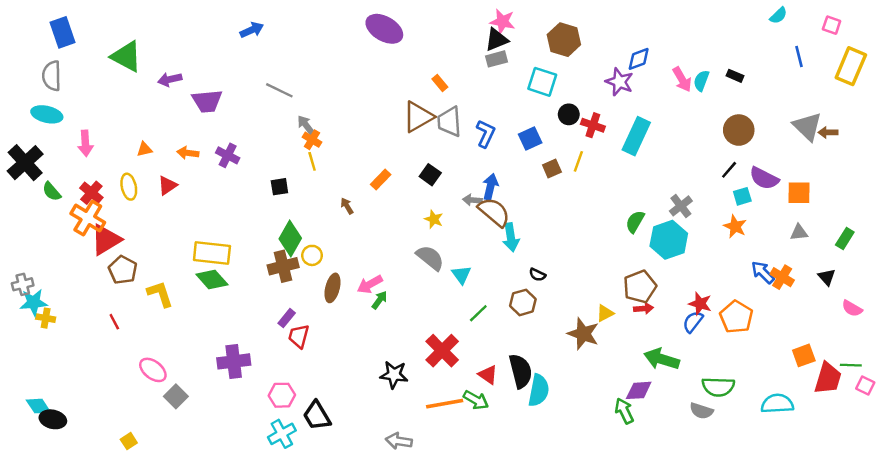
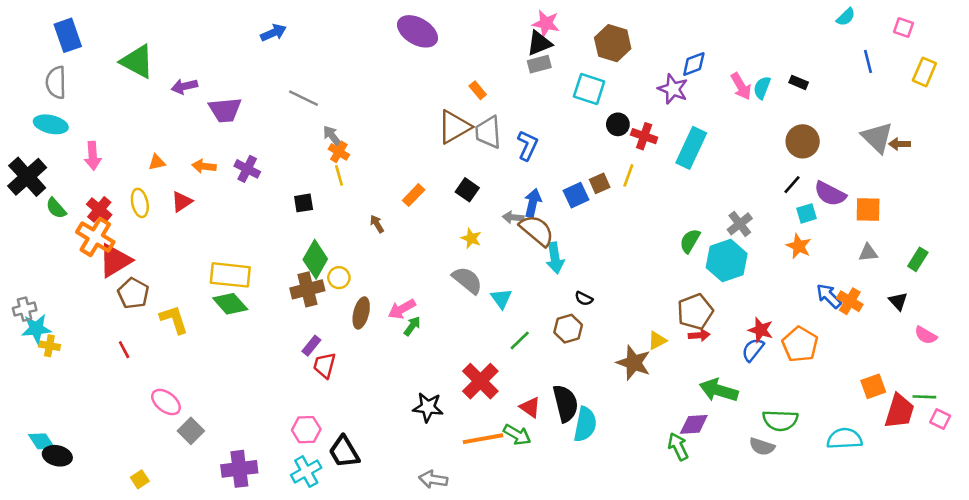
yellow rectangle: (851, 66) -> (924, 72), size x0.7
blue square: (530, 138) -> (576, 195), moved
purple cross: (234, 361) -> (239, 469), moved

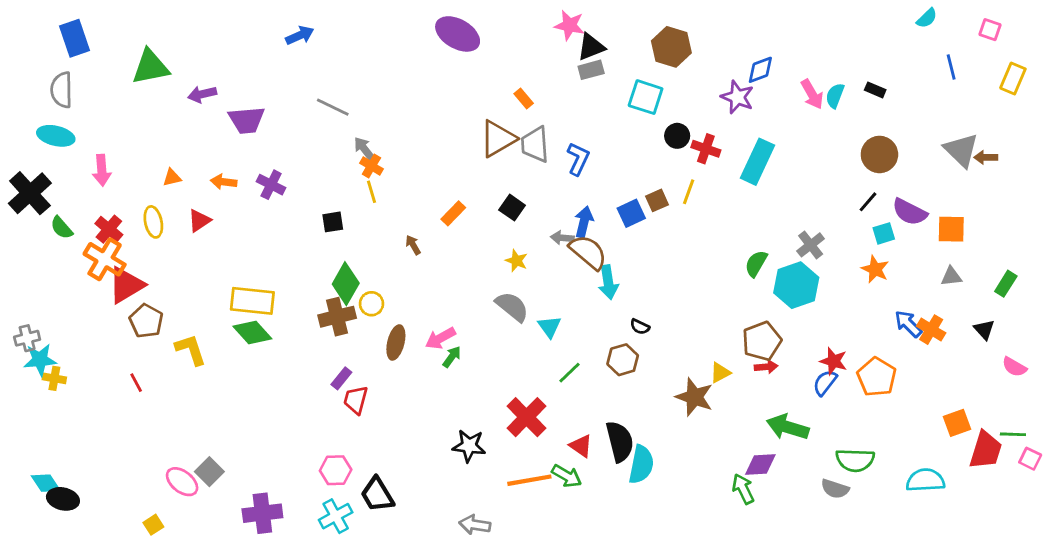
pink star: (546, 23) -> (570, 25), moved
green triangle: (137, 61) -> (150, 67), turned -39
pink ellipse: (166, 402) -> (182, 482), moved

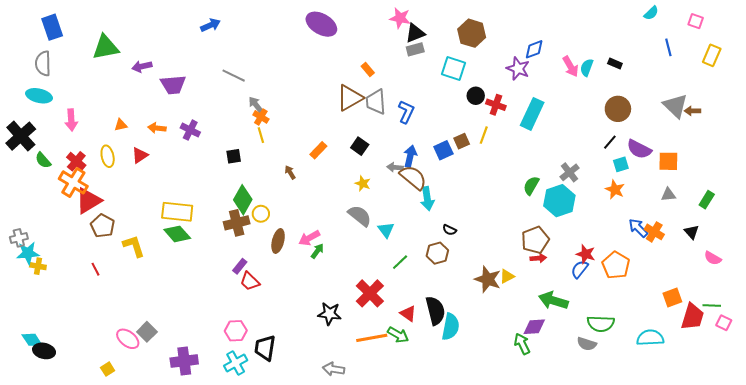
yellow triangle: (720, 373) -> (507, 276), moved
red trapezoid: (356, 400) -> (250, 281), turned -60
black trapezoid: (377, 495) -> (265, 348), turned 40

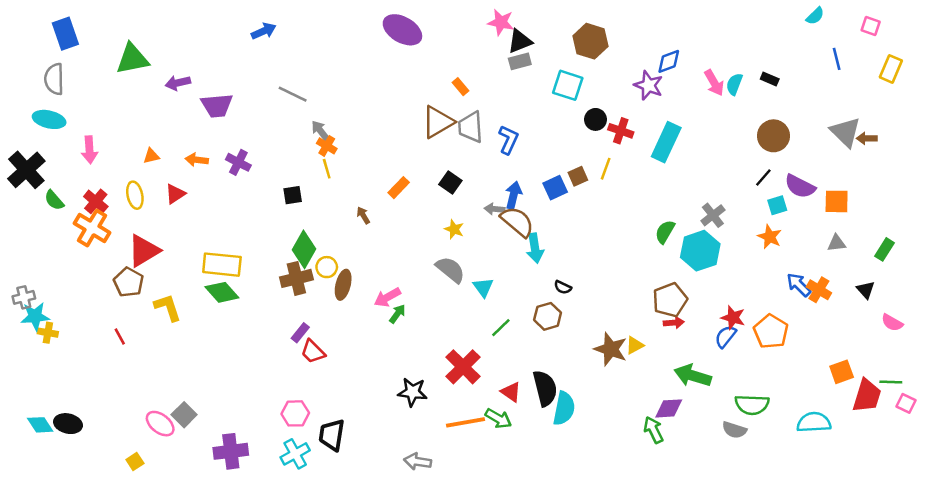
red triangle: (88, 201) -> (144, 251), moved
brown ellipse: (278, 241) -> (343, 285), moved
black ellipse: (44, 351) -> (68, 424), moved

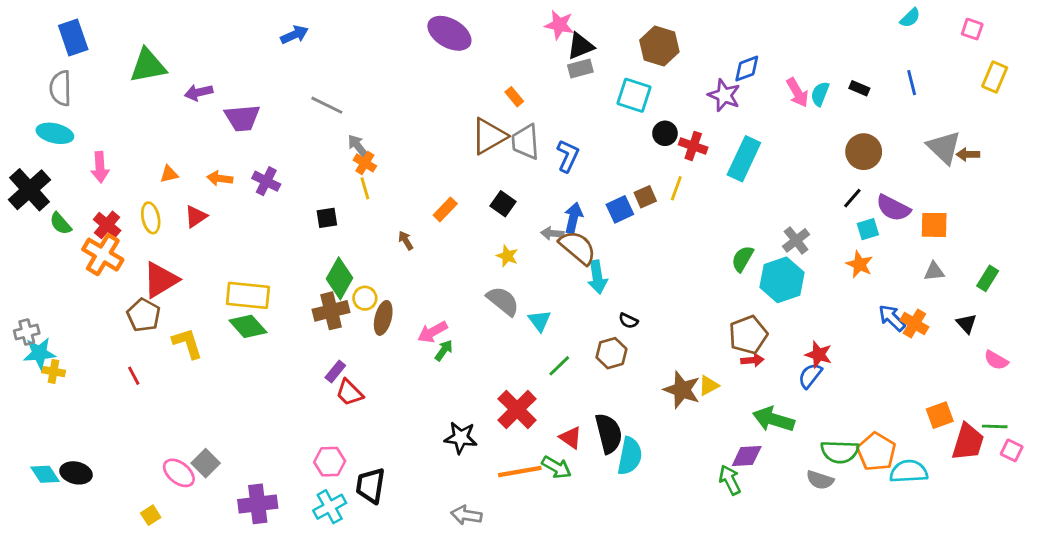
blue line: (837, 59) -> (912, 83), moved
orange pentagon: (771, 331) -> (876, 452), moved

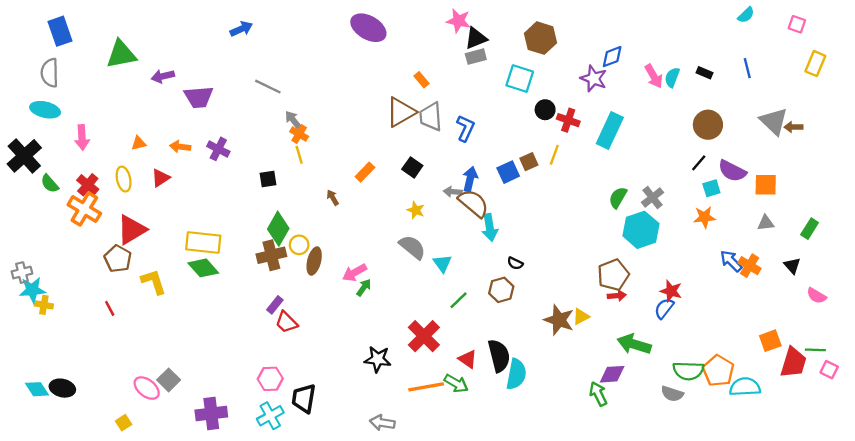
green semicircle: (742, 259) -> (618, 197), moved
orange star: (859, 264) -> (704, 217), turned -30

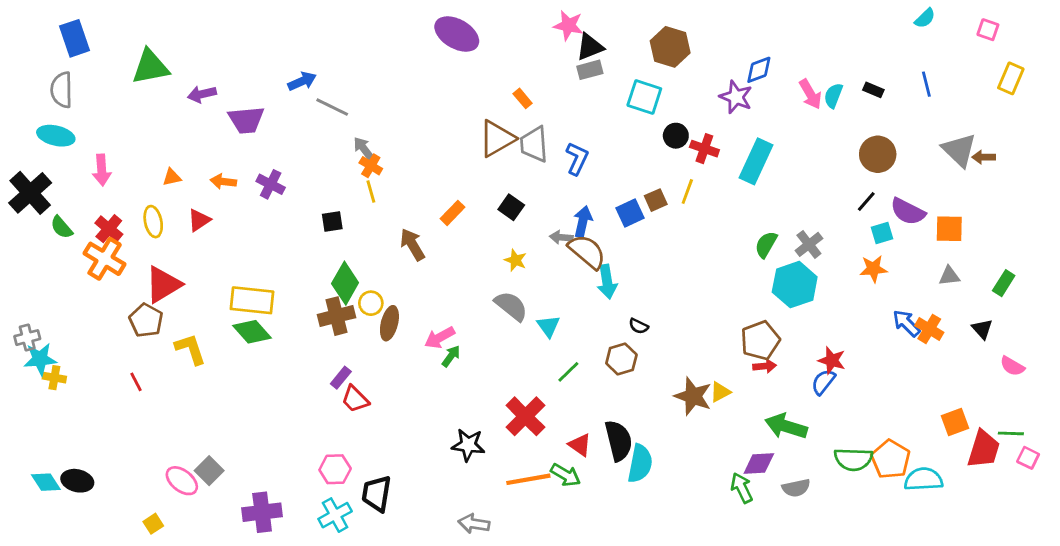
blue arrow: (241, 29) -> (302, 81), moved
brown arrow: (333, 197) -> (412, 244), size x1.6
gray semicircle: (672, 394) -> (796, 488), moved, turned -30

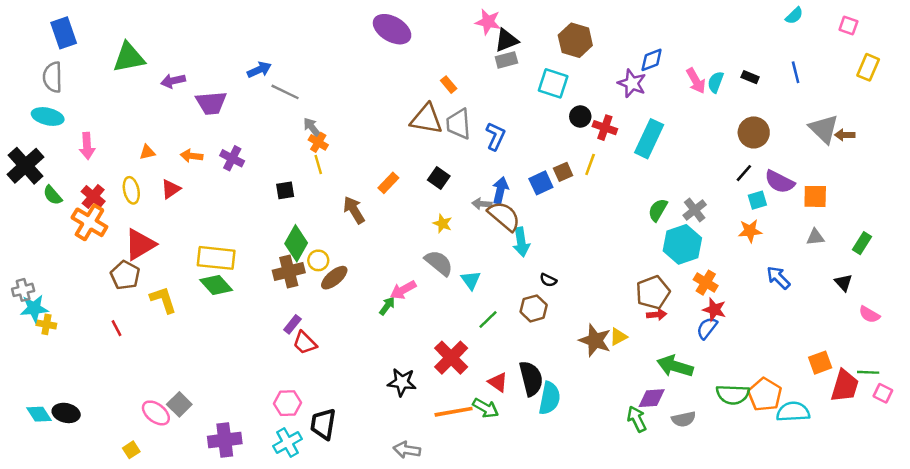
brown triangle: (497, 139) -> (427, 119), turned 40
brown ellipse: (389, 323) -> (334, 278), turned 36
orange cross: (929, 329) -> (706, 283), moved
pink arrow: (440, 338) -> (403, 290), moved

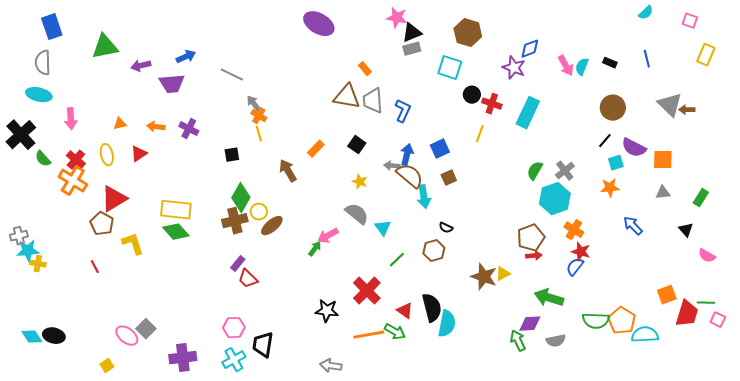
blue arrow: (259, 70) -> (186, 57), moved
brown square: (563, 172) -> (449, 178), moved

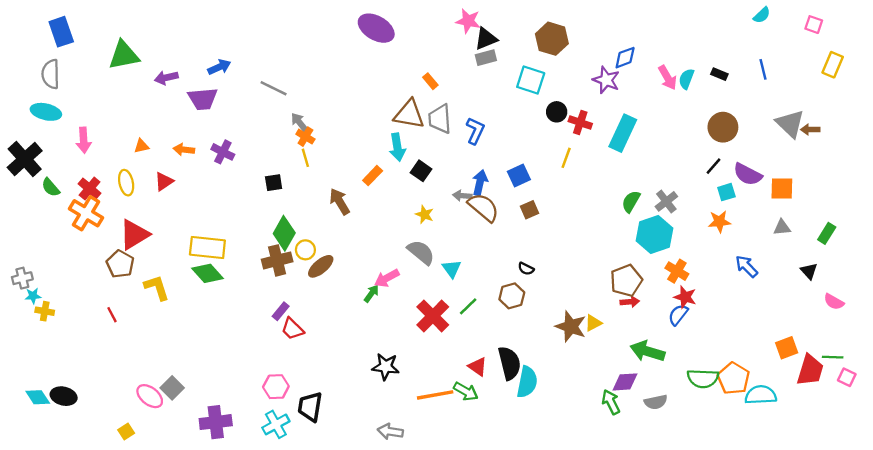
cyan arrow: (424, 197) -> (397, 147), moved
cyan star: (28, 251) -> (33, 296), size x0.6
red cross: (367, 291) -> (433, 316), moved

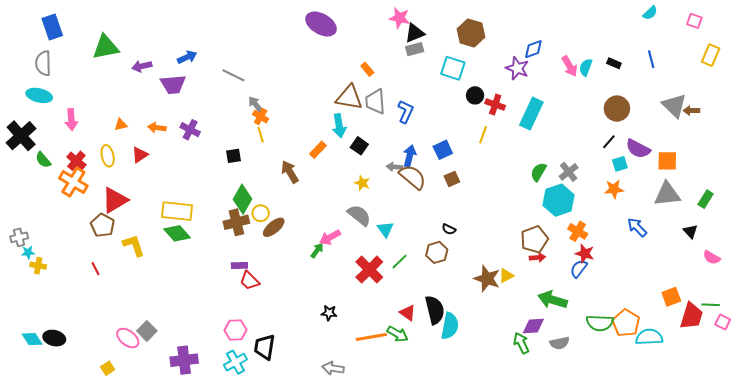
gray triangle: (782, 227) -> (667, 194), size x1.8
purple rectangle: (281, 311) -> (239, 266), turned 49
black star: (386, 367) -> (329, 313), size x0.7

